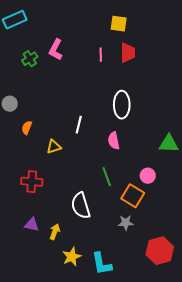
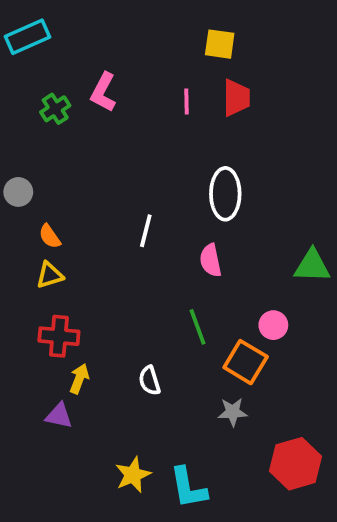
orange semicircle: (27, 128) -> (50, 236), turned -56
yellow triangle: (54, 147) -> (50, 275), moved
white semicircle: (81, 206) -> (149, 381), size x0.6
yellow arrow: (55, 232) -> (79, 379), moved

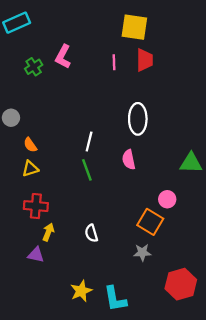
yellow square: (220, 44) -> (134, 27), size x1.4
green line: (198, 327) -> (87, 170), moved

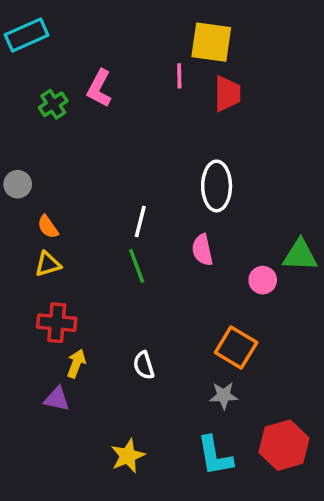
pink line: (114, 62) -> (179, 76), moved
pink circle: (167, 199) -> (263, 280), moved
cyan L-shape: (115, 299) -> (215, 456), moved

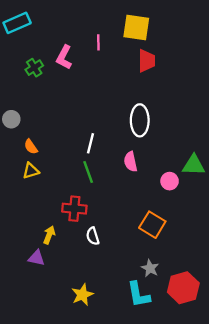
pink line: (179, 76) -> (98, 42), moved
red cross: (57, 323) -> (74, 209), moved
gray star: (224, 396) -> (150, 268), moved, turned 30

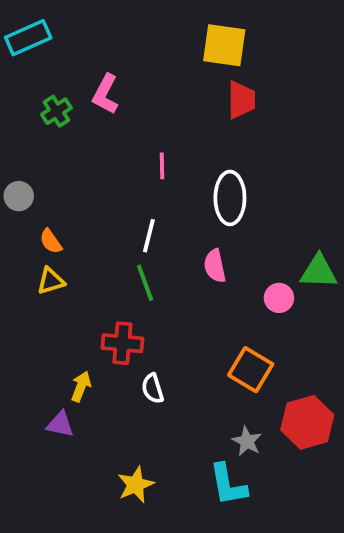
pink line: (98, 42) -> (162, 166), moved
red hexagon: (183, 288) -> (307, 422), moved

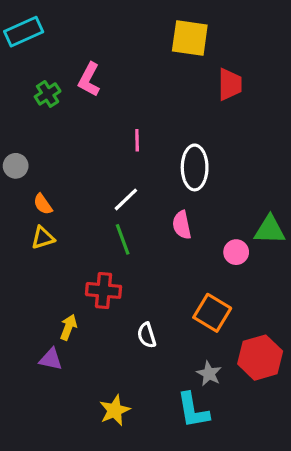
red trapezoid: (241, 100) -> (230, 84), moved
white line: (149, 236) -> (126, 199), turned 32
white semicircle: (153, 388) -> (147, 335), moved

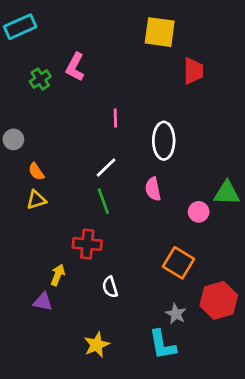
white semicircle: (147, 335) -> (110, 287), moved

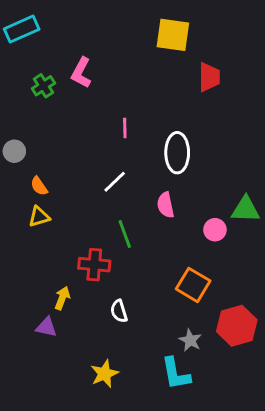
green line: (103, 201) -> (125, 234), moved

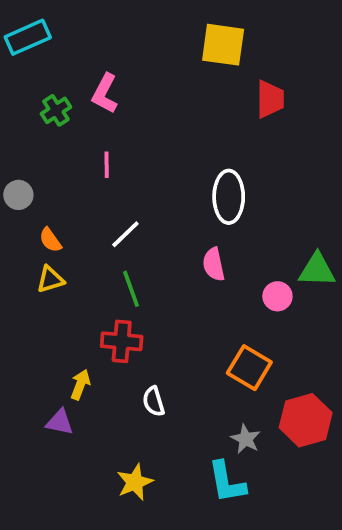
pink line: (125, 128) -> (107, 165), moved
white line: (115, 182) -> (125, 234), moved
green line: (125, 234) -> (131, 289), moved

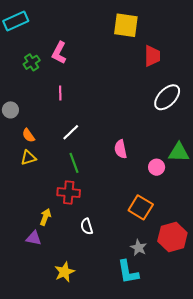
white ellipse: (229, 197) -> (167, 97), moved, turned 44
yellow star: (135, 482) -> (64, 272), moved

